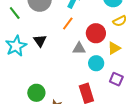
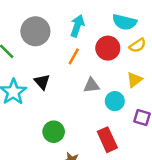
red circle: (96, 33) -> (108, 48), moved
green circle: (36, 93) -> (54, 132), moved

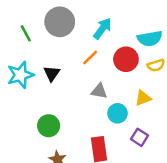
cyan semicircle: (124, 22) -> (150, 39), turned -40

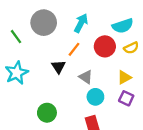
black triangle: (52, 73) -> (58, 67), moved
gray triangle: (99, 91) -> (86, 77), turned 32
cyan circle: (117, 113) -> (95, 97), moved
purple square: (139, 137) -> (126, 98), moved

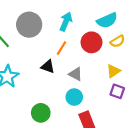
black triangle: (58, 67) -> (48, 67), turned -32
cyan circle: (95, 97) -> (74, 97), moved

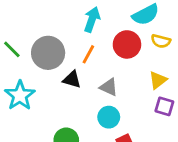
gray circle: (29, 25) -> (48, 53), moved
yellow semicircle: (117, 41) -> (161, 41), turned 48

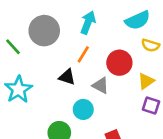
red circle: (127, 44) -> (119, 63), moved
gray circle: (48, 53) -> (44, 31), moved
cyan circle: (109, 117) -> (83, 109), moved

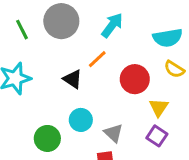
yellow triangle: (146, 81) -> (159, 107), turned -36
gray triangle: (101, 85) -> (113, 133), moved

